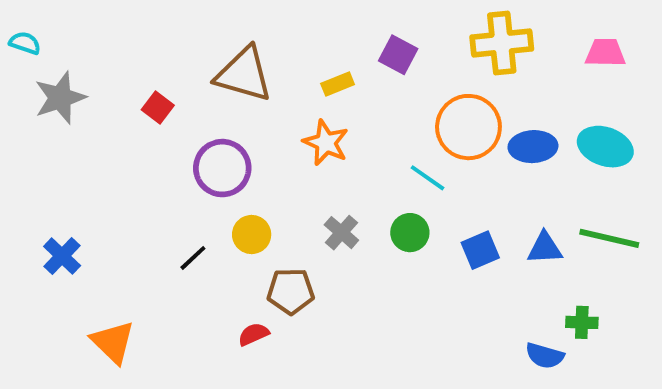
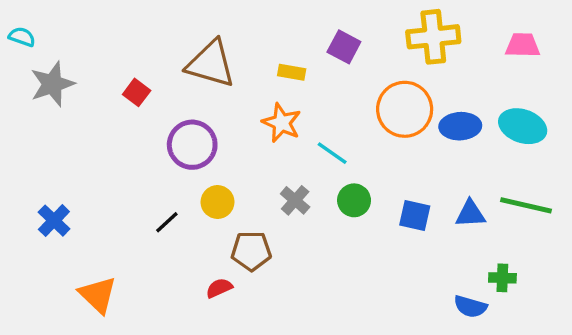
yellow rectangle: (338, 84) -> (292, 72), turned 32
cyan line: (427, 178) -> (332, 153), moved
blue square: (480, 250) -> (415, 215), turned 36

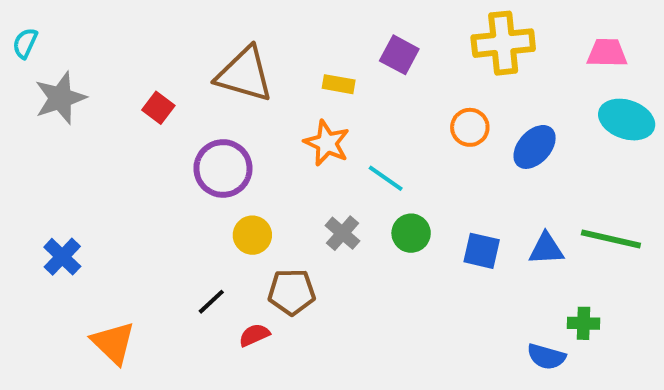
cyan semicircle: (22, 37) -> (25, 43), turned -84
orange circle: (405, 109) -> (470, 127), size x0.6
blue ellipse: (460, 126) -> (535, 147), turned -45
cyan ellipse: (523, 126) -> (627, 120), moved
black line: (167, 222) -> (211, 302), moved

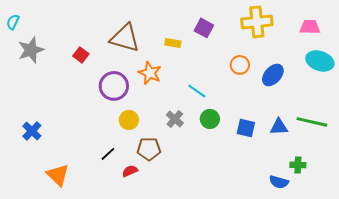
orange star: (327, 143) -> (150, 73), moved

